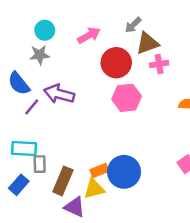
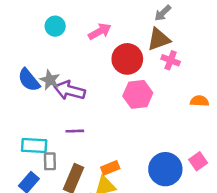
gray arrow: (133, 25) -> (163, 13), moved
gray star: (40, 55) -> (50, 80), moved, turned 30
pink cross: (159, 64) -> (171, 60), turned 30
purple line: (32, 107) -> (75, 131), moved, turned 48
blue circle: (124, 172) -> (165, 169), moved

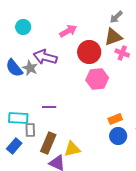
cyan circle: (55, 26) -> (23, 27), moved
purple arrow: (70, 90) -> (45, 57), moved
orange rectangle: (110, 168) -> (115, 119), moved
blue circle: (165, 169) -> (118, 136), size x0.7

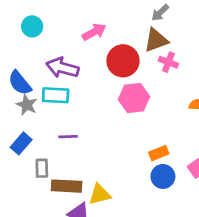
gray star: (30, 68) -> (27, 105), moved
cyan rectangle: (18, 118) -> (56, 95), moved
brown rectangle: (48, 143) -> (67, 186), turned 70
blue rectangle: (14, 146) -> (21, 143), moved

